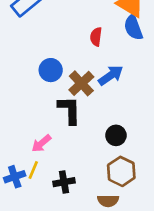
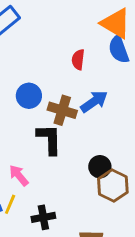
brown cross: (81, 83) -> (62, 110), turned -30
pink arrow: (41, 143) -> (19, 175), turned 90
brown hexagon: (121, 171) -> (113, 186), moved

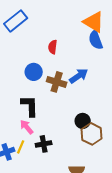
red semicircle: (78, 60) -> (53, 47), moved
black L-shape: (49, 139) -> (30, 106), moved
black cross: (43, 217) -> (44, 144), moved

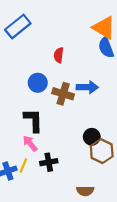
blue arrow: (79, 76) -> (87, 87), turned 36

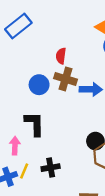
brown cross: (63, 94) -> (66, 79), moved
pink arrow: (30, 143) -> (15, 146), moved, turned 42

